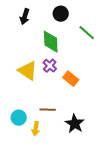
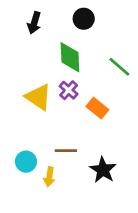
green line: (87, 33) -> (119, 67), moved

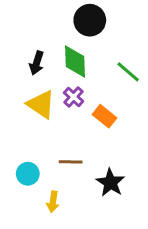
black circle: (84, 19) -> (90, 20), size x1.4
black arrow: (34, 23) -> (37, 63), moved
yellow arrow: (49, 177) -> (53, 202), moved

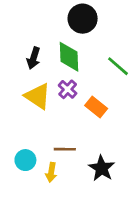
yellow arrow: (53, 202) -> (51, 172), moved

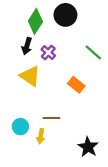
green diamond: (69, 57) -> (35, 21), moved, turned 35
purple cross: (68, 89) -> (48, 53), moved
black star: (102, 168) -> (88, 147), moved

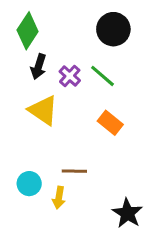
black circle: (65, 15) -> (113, 29), moved
green diamond: (35, 21) -> (28, 31), moved
green line: (93, 53) -> (102, 76), moved

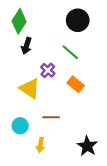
purple cross: (70, 76) -> (48, 70), moved
yellow triangle: (43, 110) -> (30, 88), moved
yellow arrow: (59, 198) -> (40, 145), moved

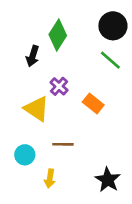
black circle: (78, 20) -> (113, 26), moved
green diamond: (19, 21) -> (58, 35), moved
green line: (70, 52) -> (110, 60), moved

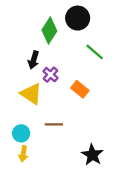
black circle: (113, 26) -> (78, 18), moved
black arrow: (33, 56) -> (34, 60), moved
yellow arrow: (50, 179) -> (23, 154), moved

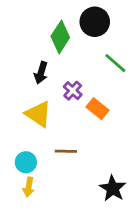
purple cross: (50, 75) -> (73, 91), moved

